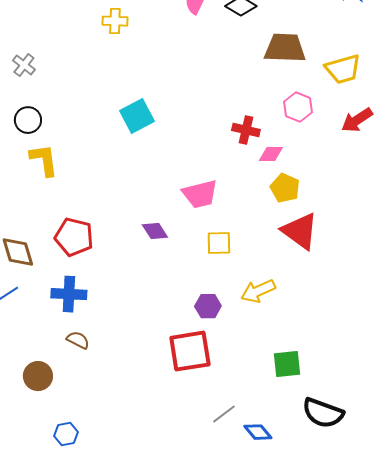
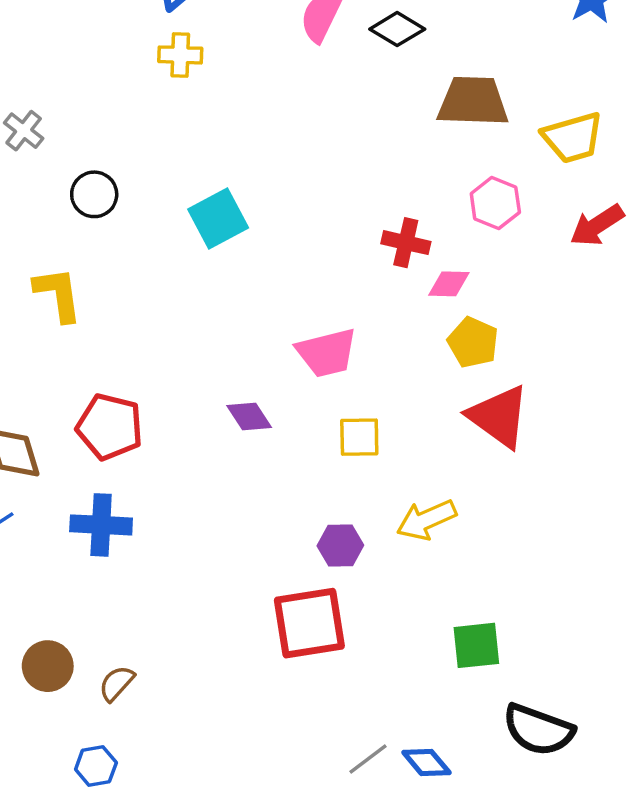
black circle: (28, 120) -> (94, 194), moved
brown semicircle: (78, 340) -> (117, 683), moved, turned -75
gray line: (224, 414) -> (368, 759), moved

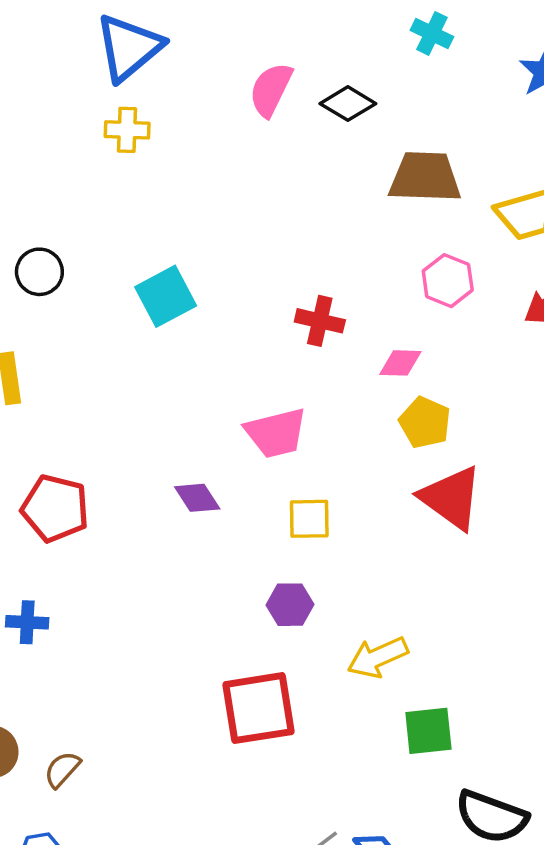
red cross: (406, 243) -> (320, 321), moved
yellow arrow: (426, 520) -> (378, 657), moved
blue cross: (101, 525) -> (27, 622), moved, size x0.7
purple hexagon: (340, 546) -> (290, 605), moved

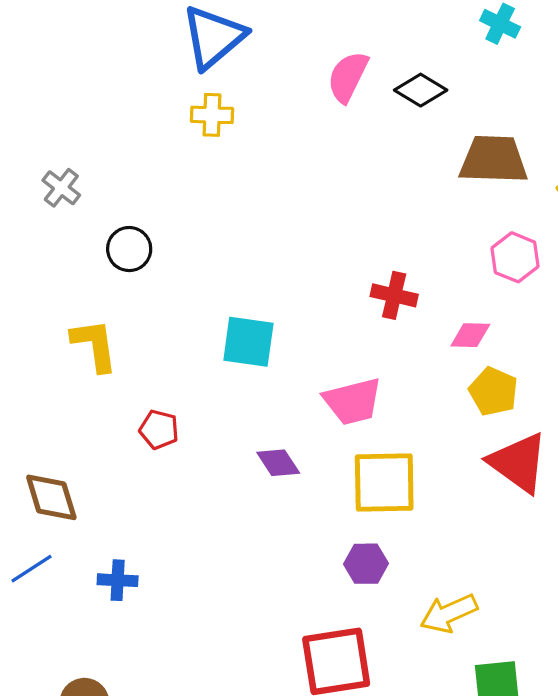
cyan square: (166, 296) -> (248, 342), moved, turned 36
red pentagon: (55, 508) -> (159, 430), moved, size x0.6
yellow square: (309, 519) -> (384, 483), size x1.6

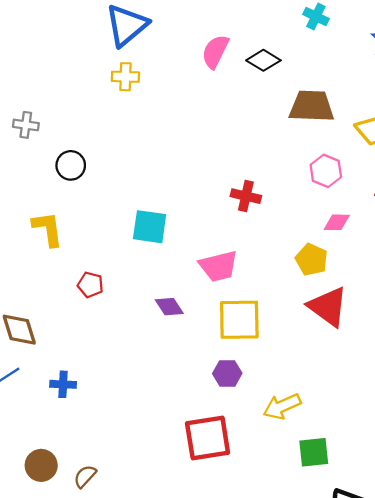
gray cross: (61, 188) -> (26, 125), turned -30
pink diamond: (470, 335) -> (337, 222), moved

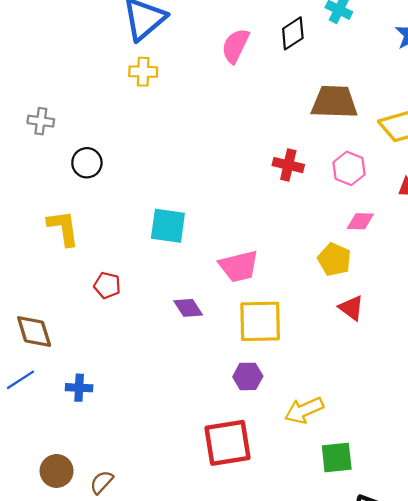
black diamond: (263, 60) -> (293, 33), moved, turned -64
red cross: (246, 196) -> (288, 165), moved
red triangle: (328, 307) -> (351, 308), size x0.6

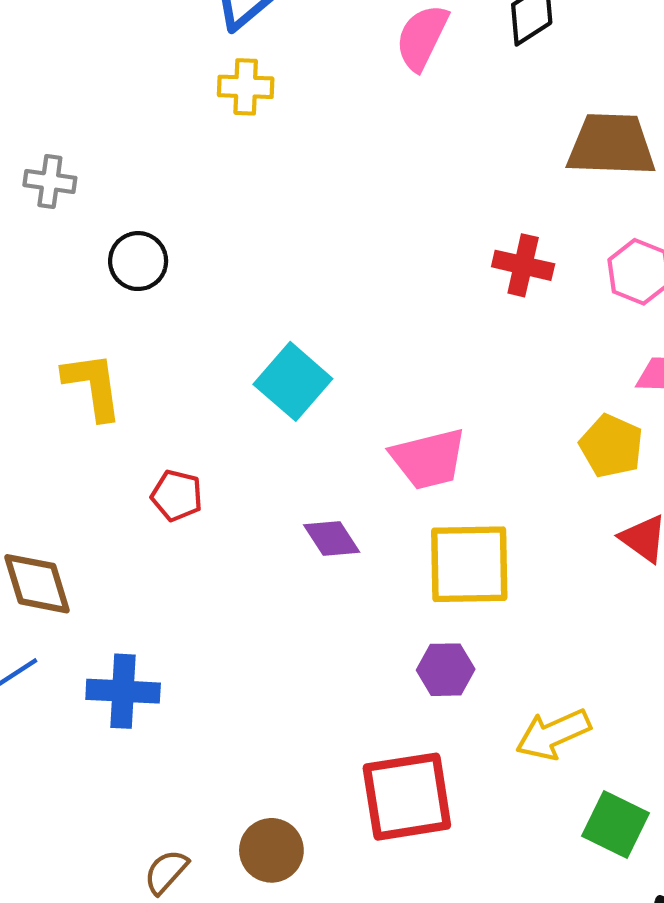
cyan square: (168, 226) -> (293, 381), turned 33
blue cross: (79, 388) -> (123, 691), size x1.4
green square: (337, 457) -> (616, 825), turned 32
brown circle: (57, 471) -> (271, 850), moved

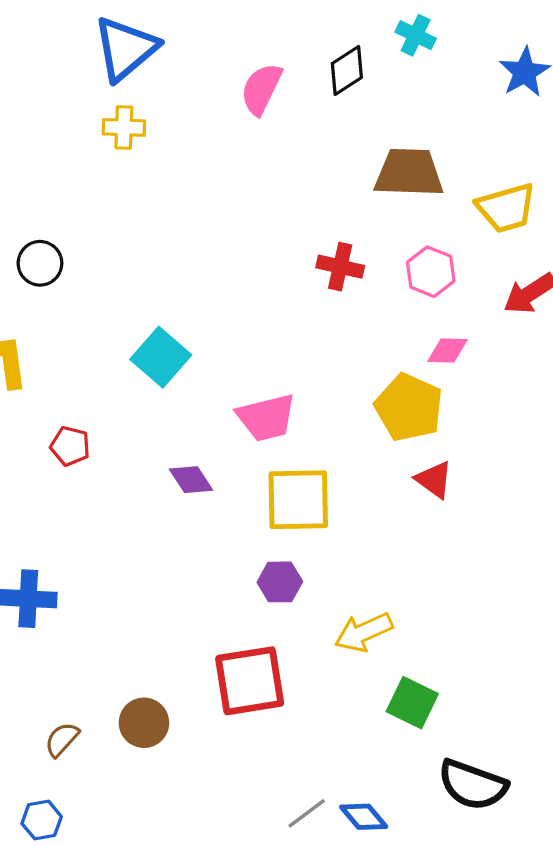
yellow pentagon: (611, 446) -> (409, 407), size x1.4

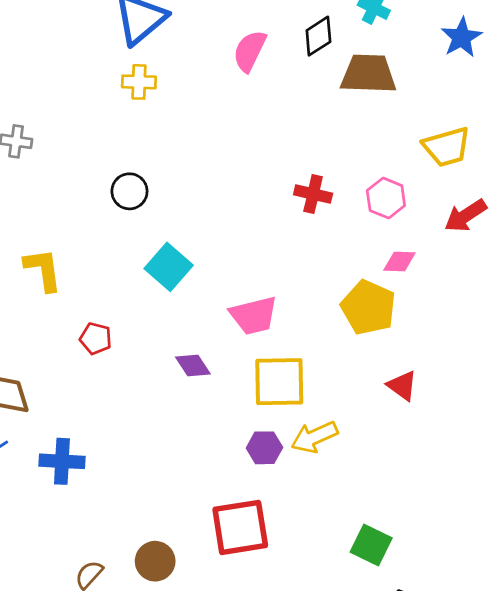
brown trapezoid: (409, 173) -> (368, 74), moved
black circle: (40, 263) -> (129, 191), moved
red triangle: (434, 480) -> (402, 386), moved
yellow arrow: (364, 632) -> (314, 437), moved

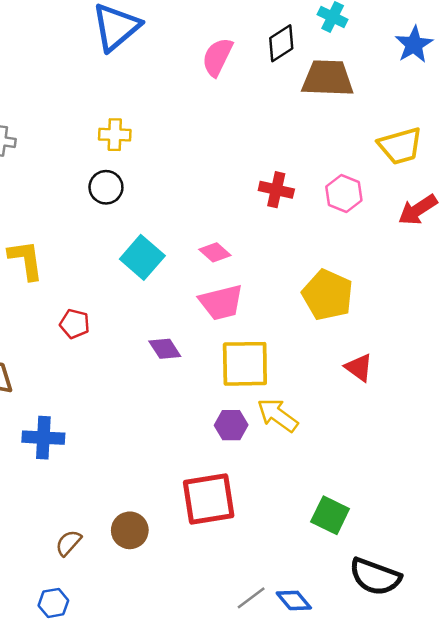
yellow cross: (139, 82) -> (115, 135), moved
pink diamond: (399, 261) -> (215, 252), moved, turned 40
yellow arrow: (314, 437) -> (278, 415), turned 60

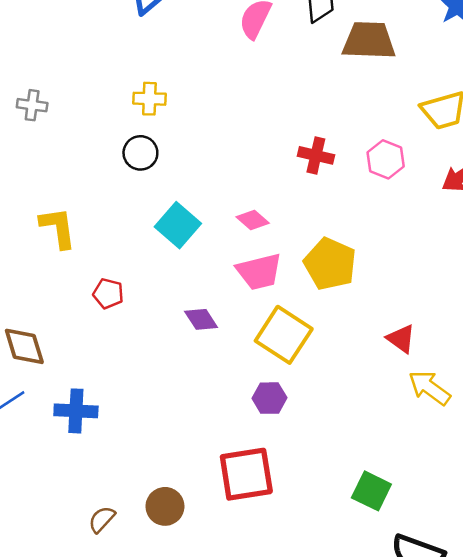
yellow pentagon: (328, 295) -> (330, 264), moved
yellow square: (245, 364) -> (284, 335), turned 34
yellow arrow: (278, 415) -> (429, 388), moved

